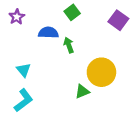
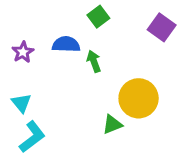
purple star: (17, 17) -> (23, 52), moved
cyan triangle: (24, 70) -> (21, 103), moved

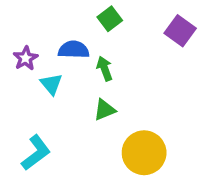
yellow circle: (139, 98) -> (144, 153), moved
cyan triangle: (21, 103) -> (51, 84), moved
green triangle: (112, 125) -> (105, 110), moved

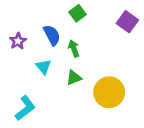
blue semicircle: (74, 50) -> (52, 35), turned 60
cyan triangle: (51, 84) -> (43, 67), moved
yellow circle: (144, 153) -> (109, 92), moved

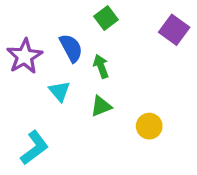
purple star: (18, 41) -> (25, 56), size x1.5
yellow circle: (109, 92) -> (149, 126), size x0.6

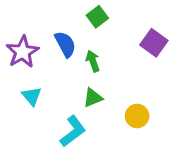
purple square: (174, 30) -> (154, 43), moved
cyan triangle: (59, 91) -> (32, 96), moved
cyan L-shape: (35, 148) -> (73, 131), moved

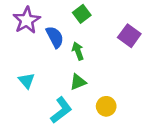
purple star: (23, 52) -> (27, 20), moved
yellow circle: (137, 116) -> (106, 106), moved

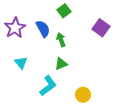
purple star: (27, 20) -> (15, 28), moved
yellow circle: (106, 106) -> (83, 95), moved

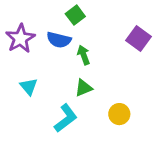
green square: (64, 11) -> (75, 15), moved
blue semicircle: (43, 29) -> (59, 40), turned 132
yellow circle: (83, 95) -> (119, 114), moved

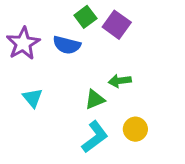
purple square: (139, 38) -> (117, 25), moved
green arrow: (84, 55) -> (120, 81), moved, turned -78
cyan L-shape: (66, 118) -> (95, 137), moved

